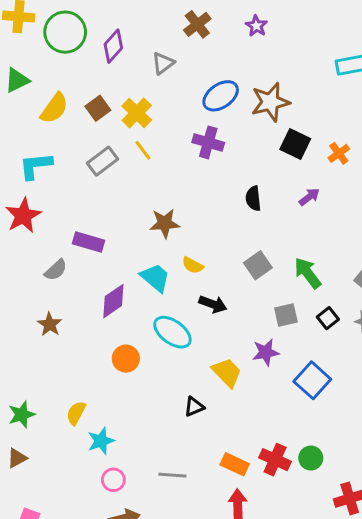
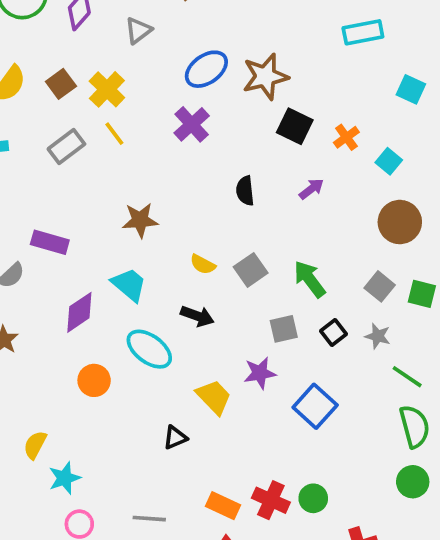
purple cross: (208, 142) -> (192, 124), turned 32
yellow semicircle: (193, 265) -> (203, 264), moved

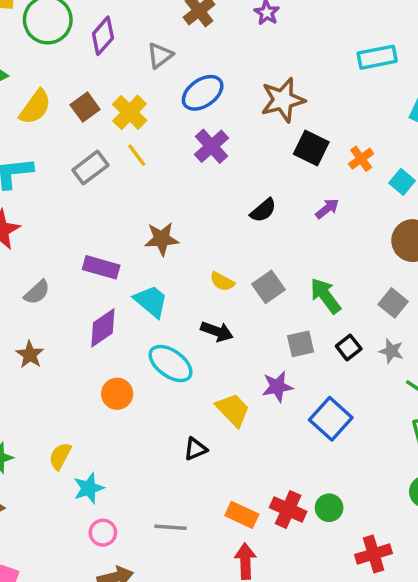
blue ellipse: (206, 69) -> (203, 93), moved
black semicircle: (245, 191) -> (263, 210), turned -124
purple rectangle: (50, 242) -> (101, 267), moved

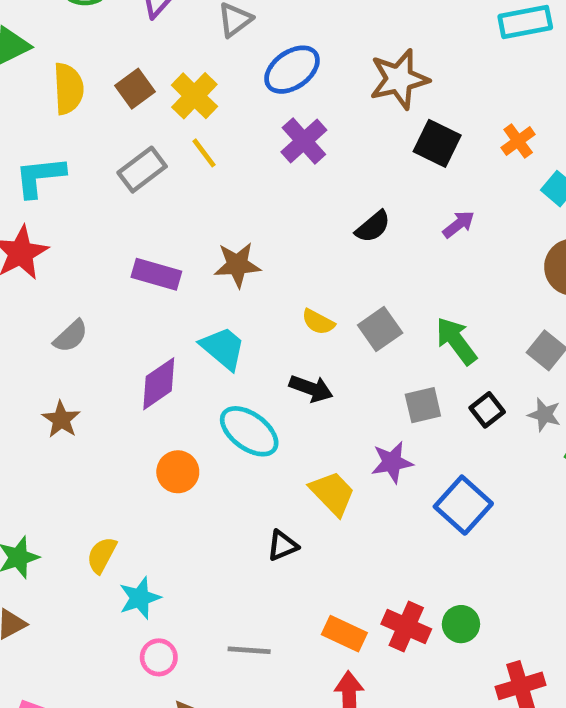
yellow semicircle: (35, 107) -> (68, 89), turned -39
orange cross: (361, 159) -> (518, 141), moved
purple rectangle: (101, 267) -> (156, 274), moved

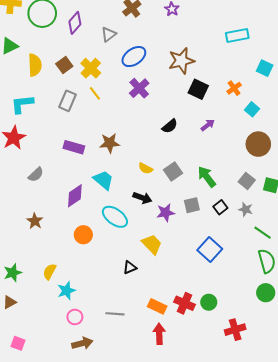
gray rectangle: (142, 170) -> (67, 101), turned -30
brown star: (61, 419) -> (35, 221), moved
purple star: (392, 462) -> (166, 213), moved

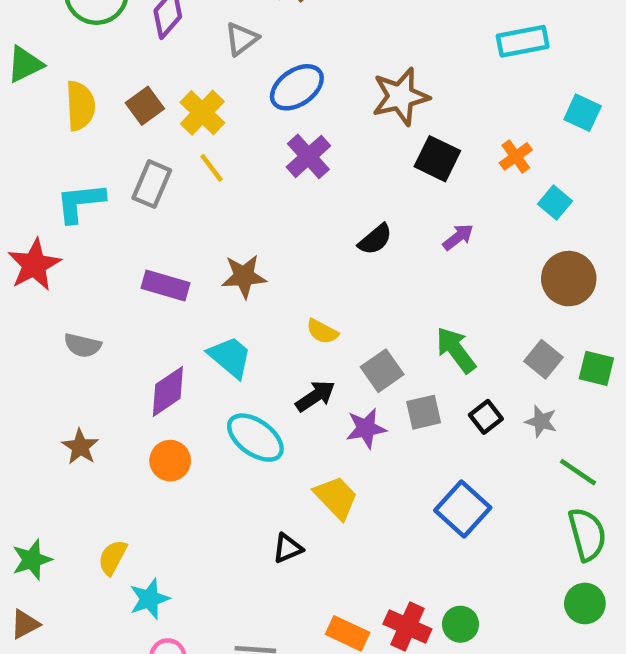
cyan L-shape: (22, 104) -> (80, 203), moved
gray square: (173, 171) -> (382, 371), moved
gray semicircle: (36, 175) -> (83, 345), turned 56
black arrow: (142, 198) -> (315, 396), turned -54
orange circle: (83, 235) -> (170, 461), moved

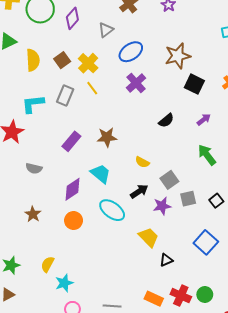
purple rectangle: (166, 285) -> (71, 141), turned -66
green arrow: (456, 350) -> (207, 155), moved
black triangle: (288, 548) -> (166, 260), moved

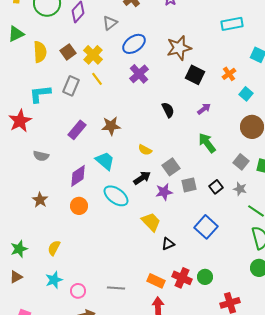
black semicircle: (166, 120) -> (168, 110), turned -77
cyan star: (64, 283) -> (54, 280), moved

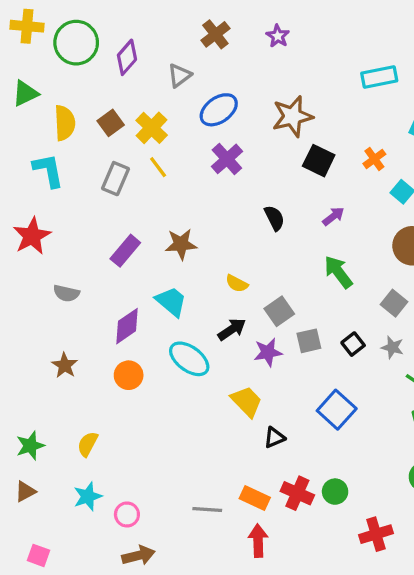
cyan L-shape: (40, 94) -> (48, 170), moved, turned 85
gray line: (116, 288) -> (207, 510), moved

